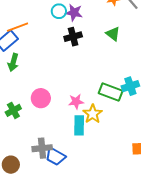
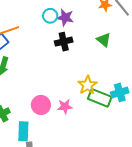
pink circle: (41, 98) -> (41, 105), moved
yellow star: (93, 114) -> (88, 85), moved
cyan rectangle: (79, 125) -> (23, 131), moved

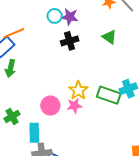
yellow star: (88, 85) -> (78, 90), moved

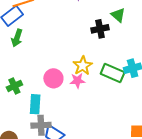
black cross: (70, 41) -> (100, 29), moved

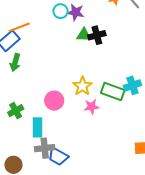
green triangle: (118, 15) -> (84, 35), moved, turned -35
black cross: (100, 29) -> (97, 35), moved
pink star: (77, 81) -> (92, 107), moved

